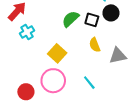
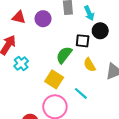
green semicircle: (71, 19) -> (64, 55), moved
cyan line: (89, 83) -> (81, 93), moved

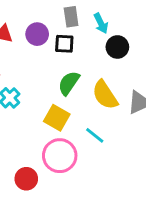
black square: (83, 41) -> (64, 44), moved
yellow semicircle: (90, 65) -> (105, 95), size x1.5

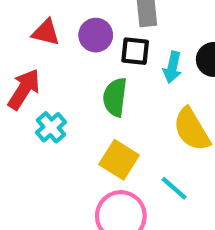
cyan arrow: (101, 23) -> (172, 67), moved, turned 36
green semicircle: (69, 83) -> (115, 97), moved, turned -30

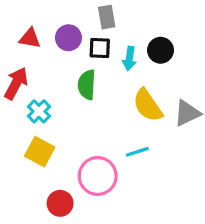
yellow square: (119, 160) -> (40, 152), moved
cyan line: (174, 188) -> (137, 152), turned -55

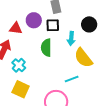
red triangle: (30, 38) -> (16, 28), moved
cyan arrow: (129, 58) -> (71, 39), moved
cyan line: (137, 152) -> (72, 79), moved

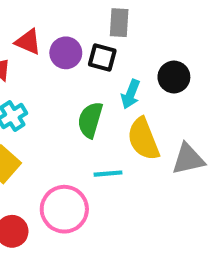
purple circle: (34, 20) -> (66, 53), moved
green semicircle: (46, 48) -> (90, 120), moved

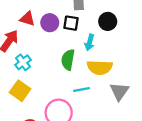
black circle: (174, 77) -> (108, 21), moved
yellow semicircle: (143, 139) -> (100, 67), turned -60
gray triangle: (188, 159) -> (119, 91), moved, turned -36

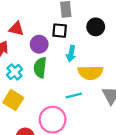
purple circle: (50, 23) -> (39, 44), moved
cyan arrow: (90, 42) -> (71, 53), moved
green semicircle: (68, 60) -> (40, 68), moved

